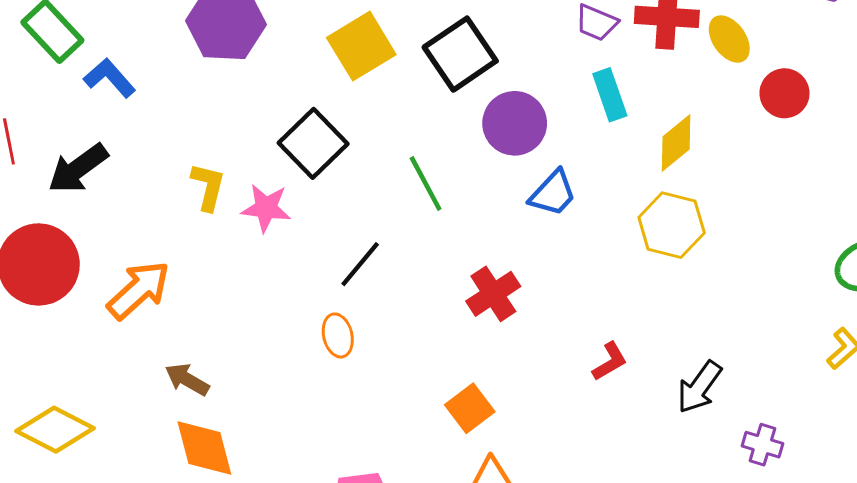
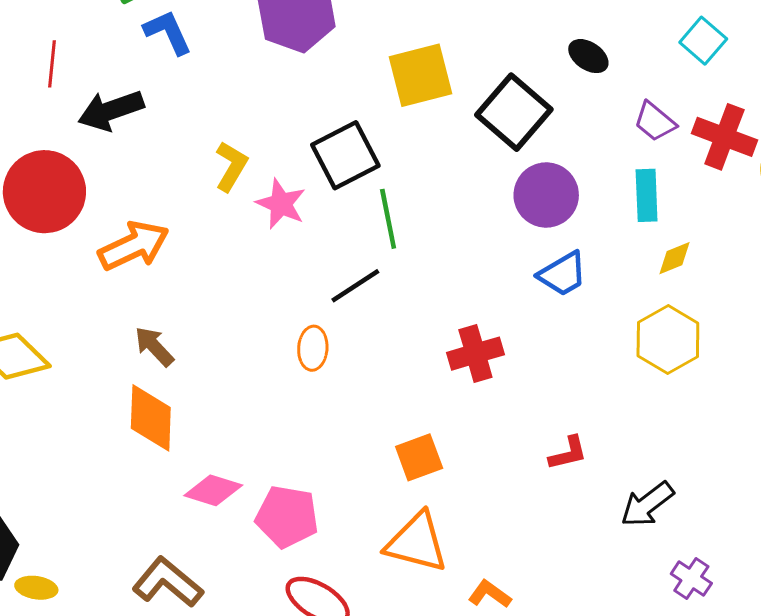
black square: (460, 54) -> (514, 112), turned -32
yellow diamond: (676, 143) -> (674, 258), moved, size x0.7
green line: (426, 184) -> (388, 219), moved

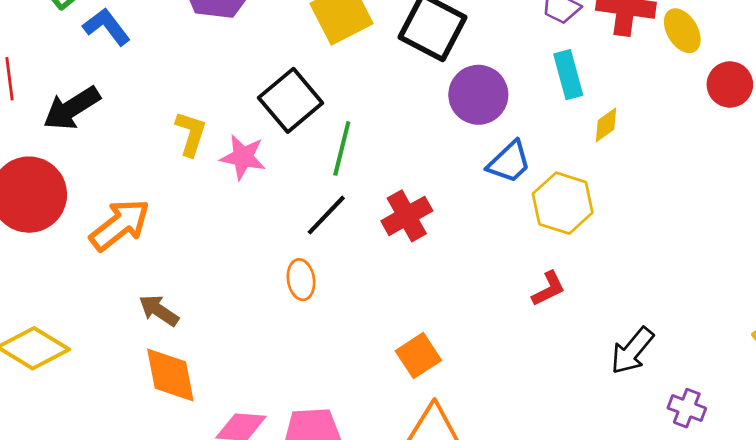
green line: (388, 219) -> (342, 148), turned 38
yellow hexagon: (668, 340) -> (563, 203), moved
red cross: (475, 354) -> (407, 216), moved
red L-shape: (568, 453) -> (548, 289), moved

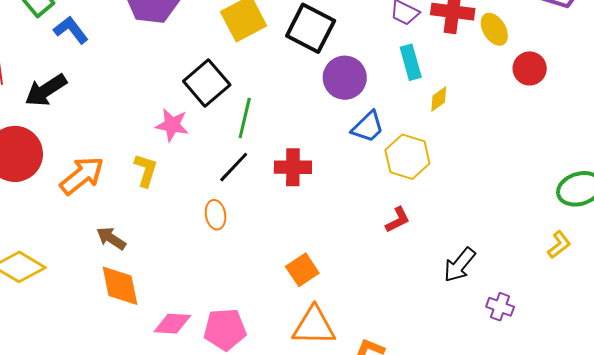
yellow L-shape: (191, 134) -> (146, 170), moved
red cross: (407, 216) -> (293, 167), turned 30

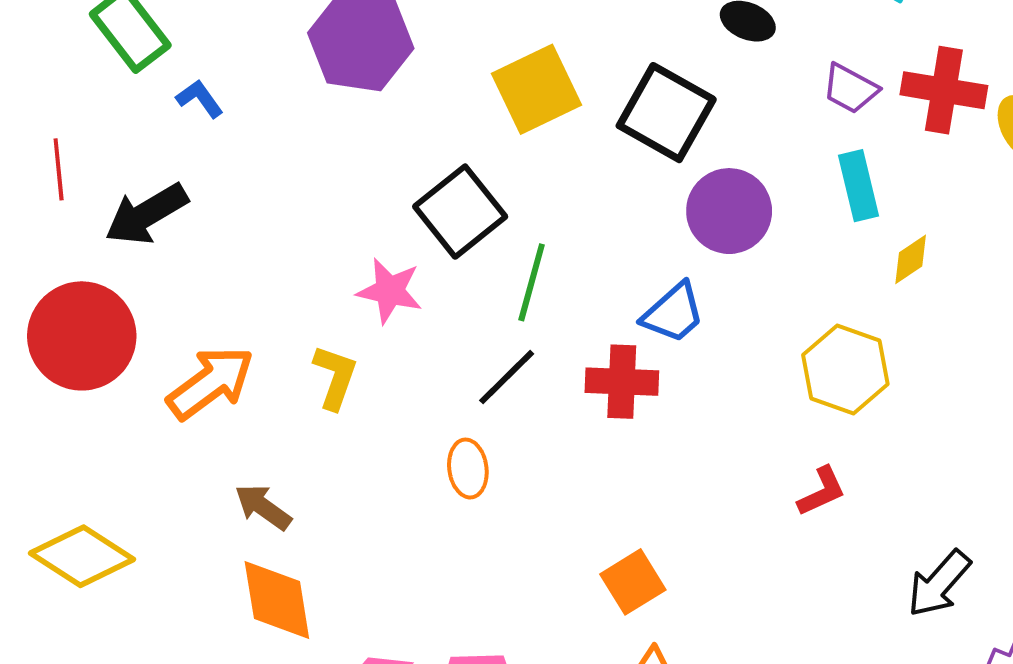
blue L-shape: (71, 30) -> (200, 99), size x0.7
blue trapezoid: (368, 127) -> (673, 313), moved

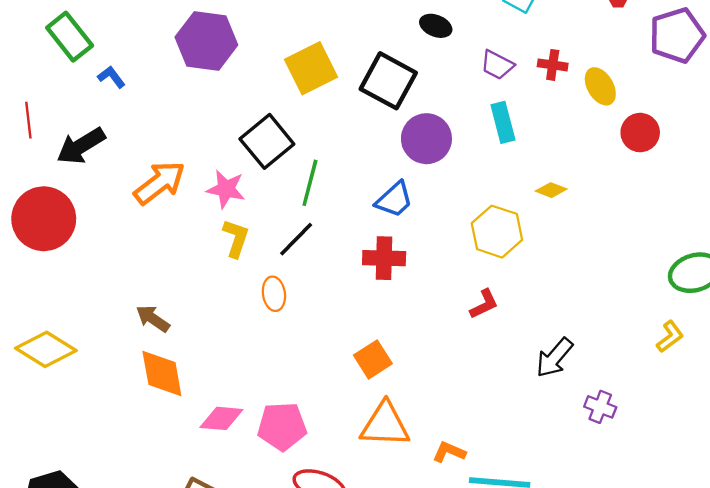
red cross: (944, 90) -> (553, 65), size x0.6
yellow diamond: (911, 259) -> (551, 190), moved, turned 56
yellow L-shape: (335, 377) -> (236, 238), moved
red cross: (622, 382) -> (384, 258), moved
orange arrow: (211, 383) -> (160, 183), moved

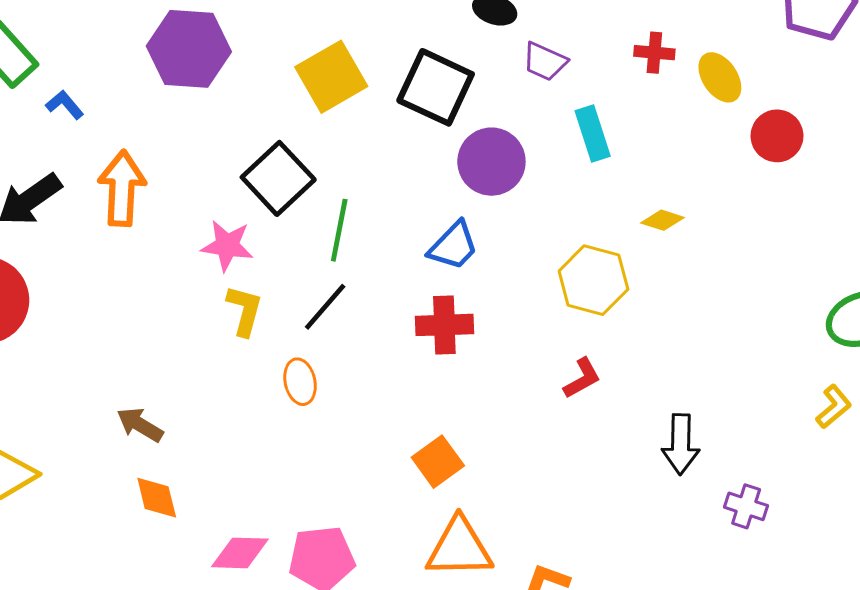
purple trapezoid: (497, 65) -> (545, 61), moved
orange arrow: (160, 183) -> (122, 188), moved, turned -46
black arrow: (554, 358) -> (681, 444), turned -36
orange diamond: (162, 374) -> (157, 498), size x0.7

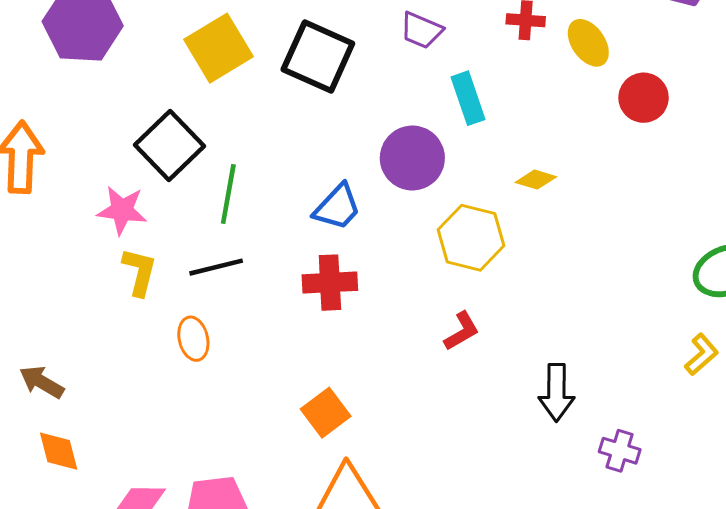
purple circle: (491, 162) -> (412, 158), moved
black line: (325, 307) -> (216, 267), turned 36

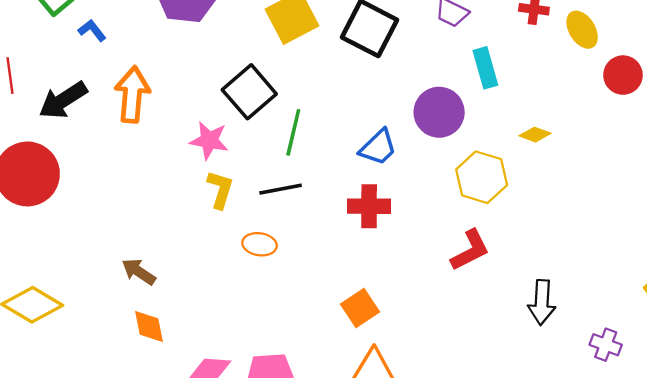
red L-shape: (462, 331) -> (470, 250), size x1.4
orange ellipse: (193, 339) -> (260, 244), turned -72
purple cross: (620, 451) -> (606, 345), moved

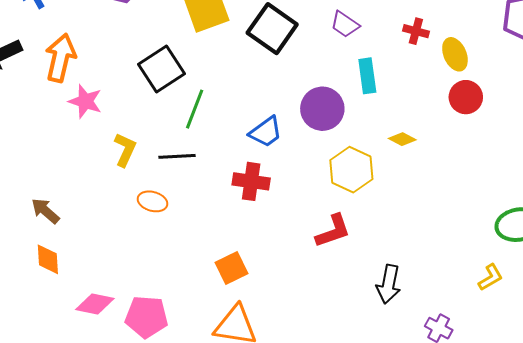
red circle: (623, 75) -> (466, 97), moved
pink star: (209, 140) -> (85, 101), moved

